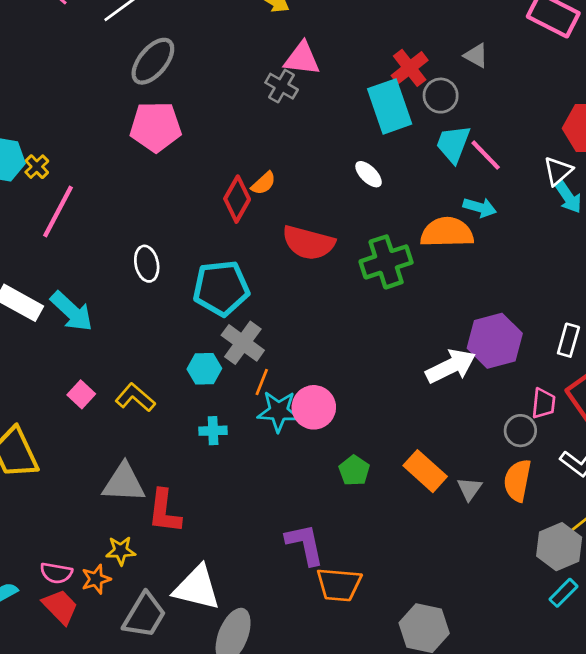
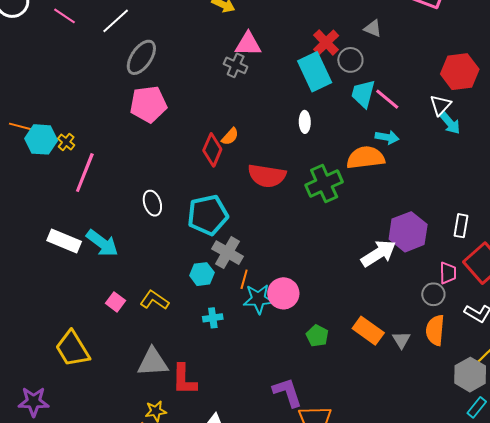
white ellipse: (369, 174) -> (305, 122), turned 50

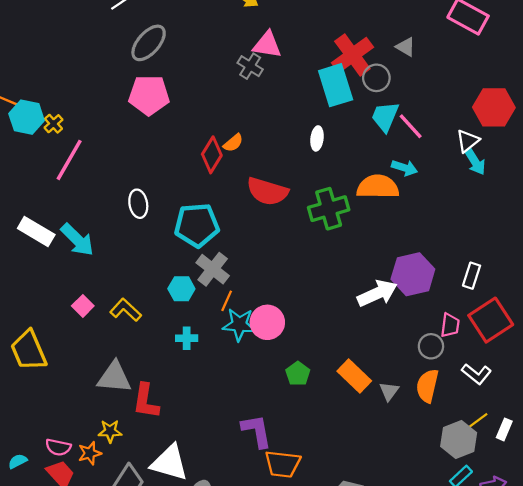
red cross: (326, 42) -> (352, 55), size x1.4

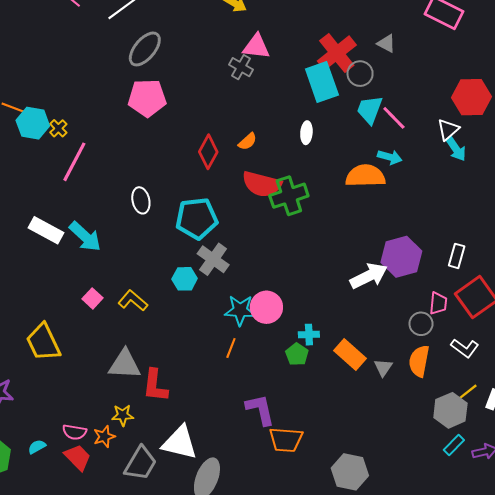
orange semicircle: (233, 143) -> (248, 141), moved
green cross: (329, 209) -> (289, 196), moved
orange line: (227, 301) -> (231, 348), moved
cyan cross: (187, 338) -> (309, 335), moved

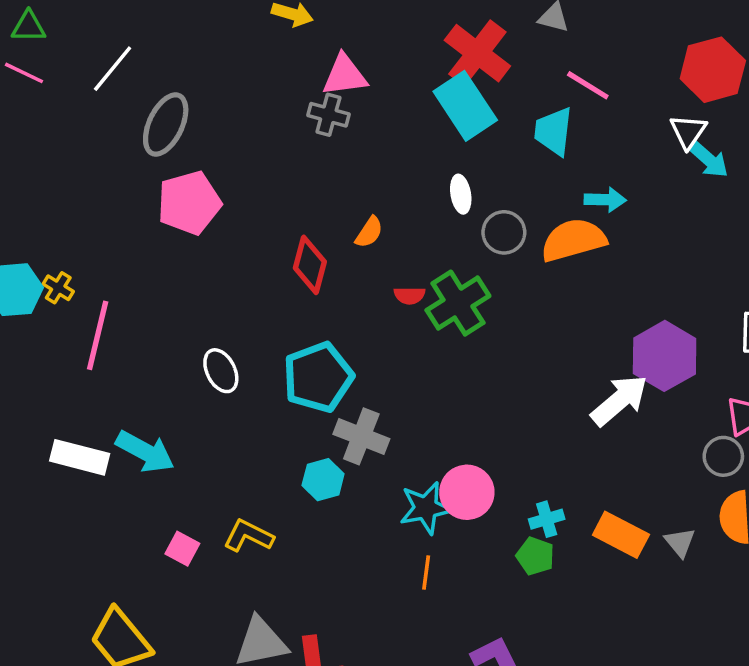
gray circle: (360, 74) -> (504, 232), moved
pink line: (394, 118) -> (588, 85), moved
red semicircle: (262, 184) -> (409, 295), size x0.5

